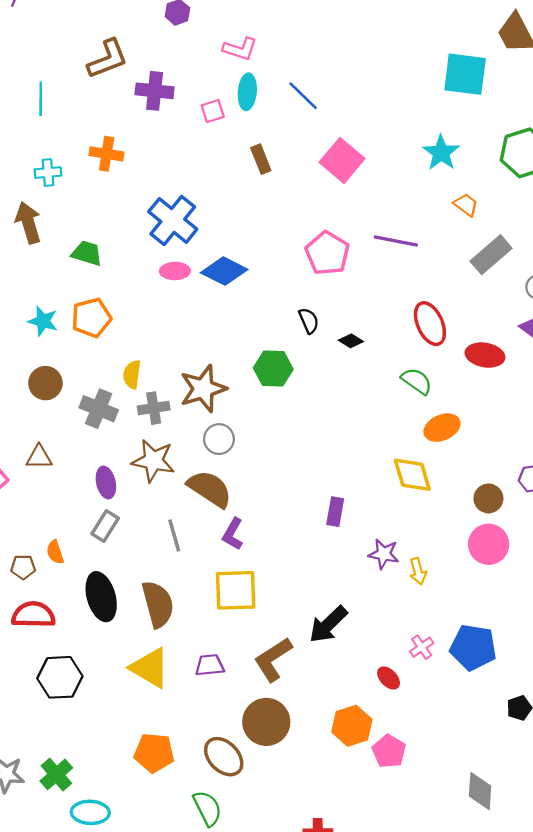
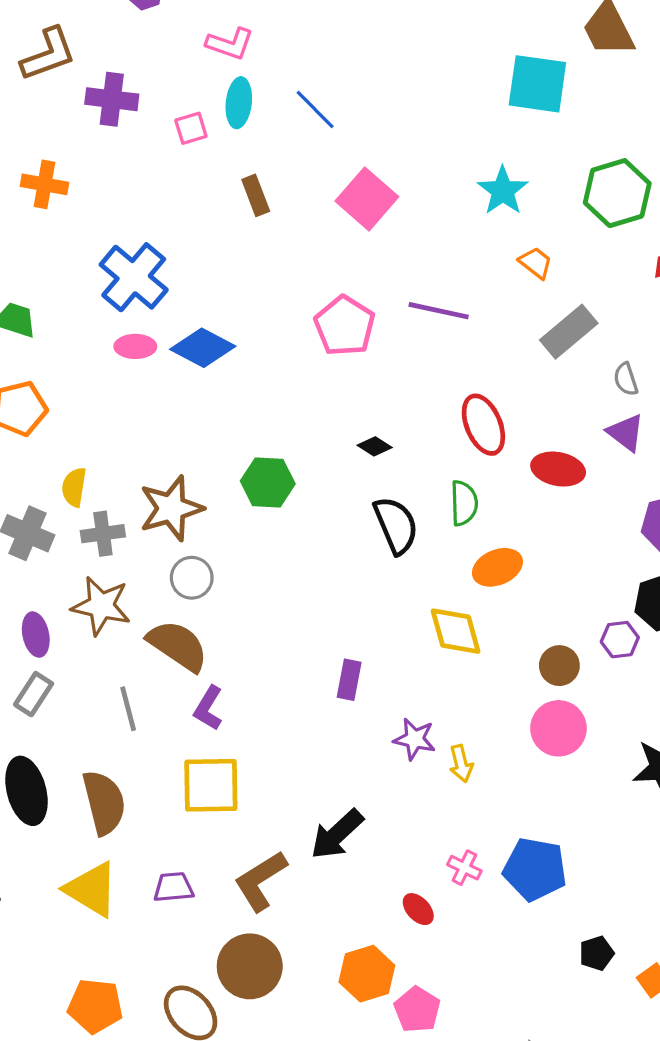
black semicircle: (309, 321) -> (396, 525), moved, size x1.6
green semicircle: (417, 381) -> (464, 503), turned 52
pink cross: (422, 647) -> (464, 868), turned -30

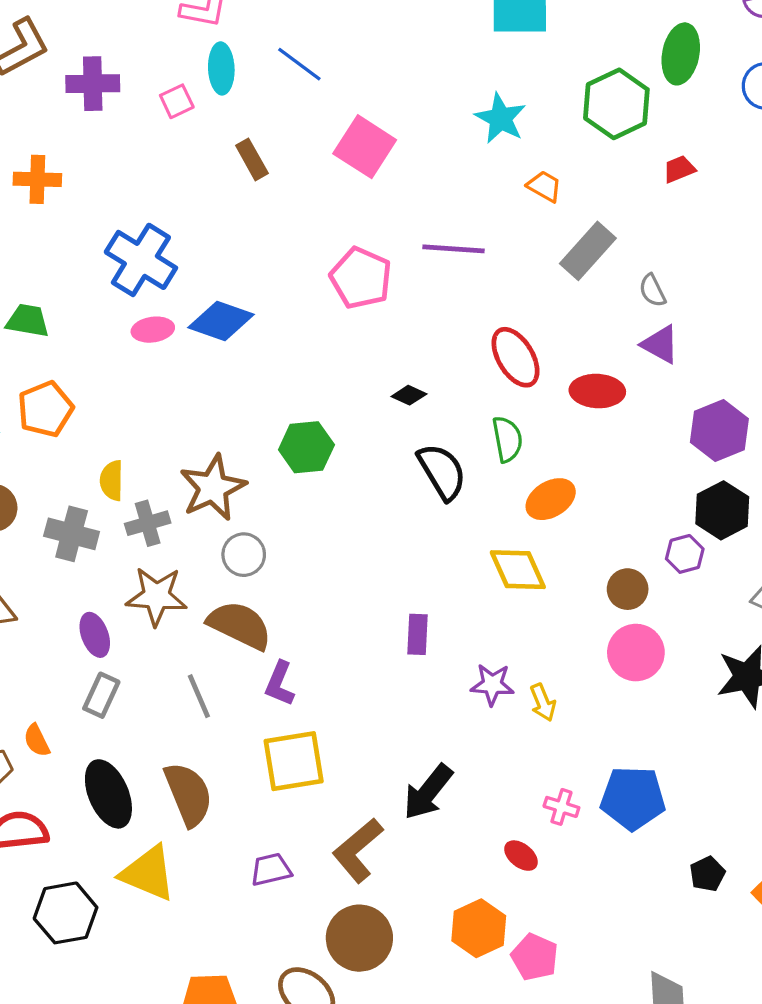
yellow triangle: (92, 889) -> (148, 873), moved

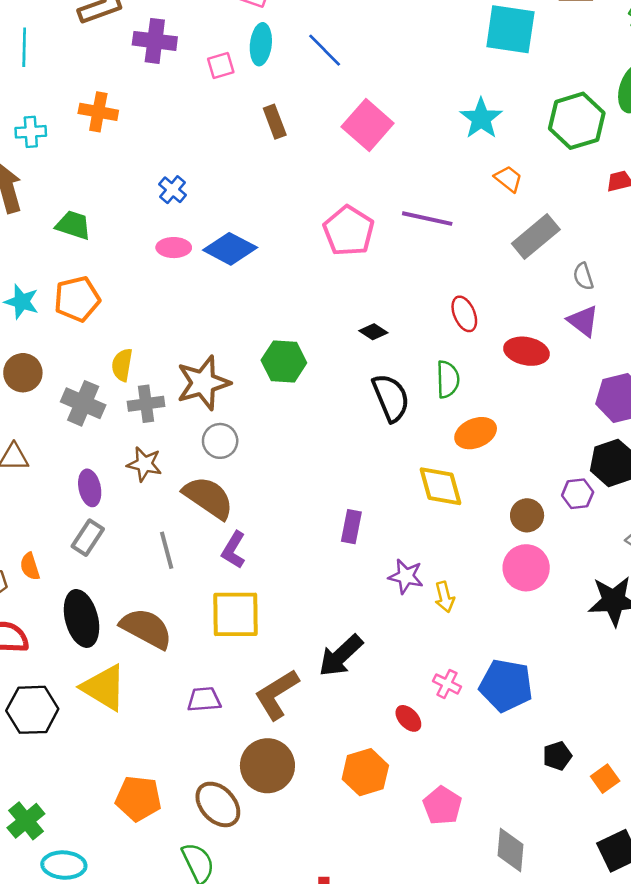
blue cross: (141, 260) -> (172, 190), size x0.5
red ellipse: (516, 357) -> (464, 314), size x0.7
brown star: (157, 596) -> (144, 464), size x0.7
brown semicircle: (188, 794) -> (146, 628), turned -48
pink pentagon: (535, 957) -> (442, 806), moved

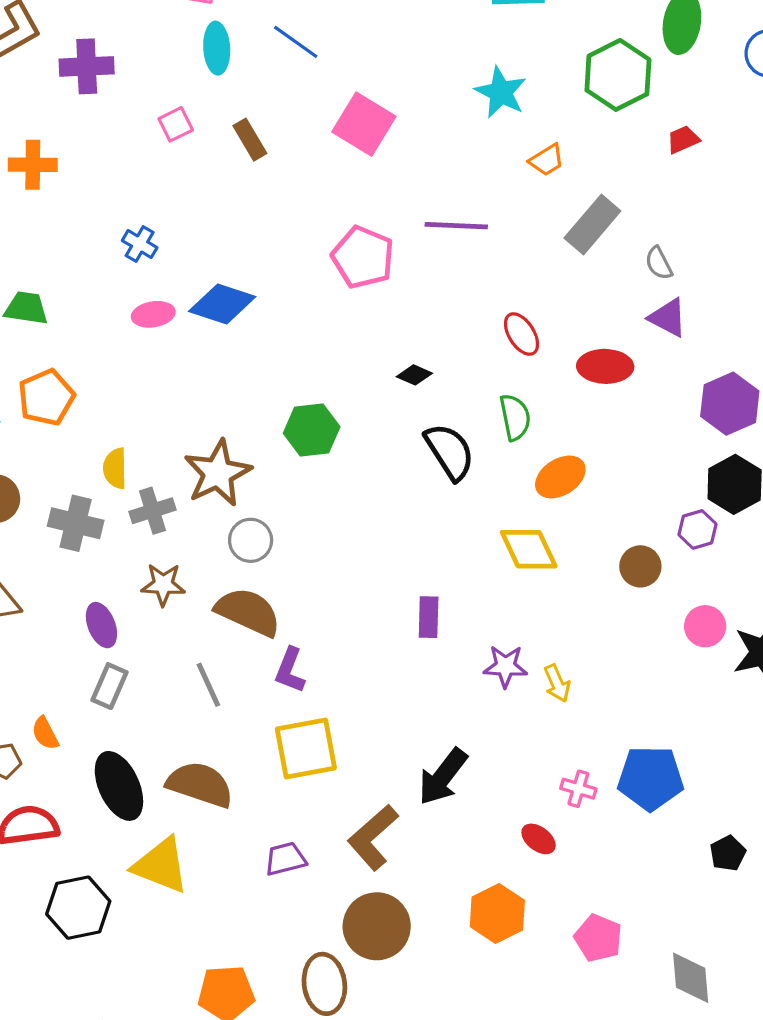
pink square: (221, 65) -> (176, 124), moved
orange trapezoid: (508, 179) -> (547, 160), turned 120
pink circle: (526, 568) -> (705, 626), moved, size x0.7
brown ellipse: (218, 804) -> (324, 984), turned 45

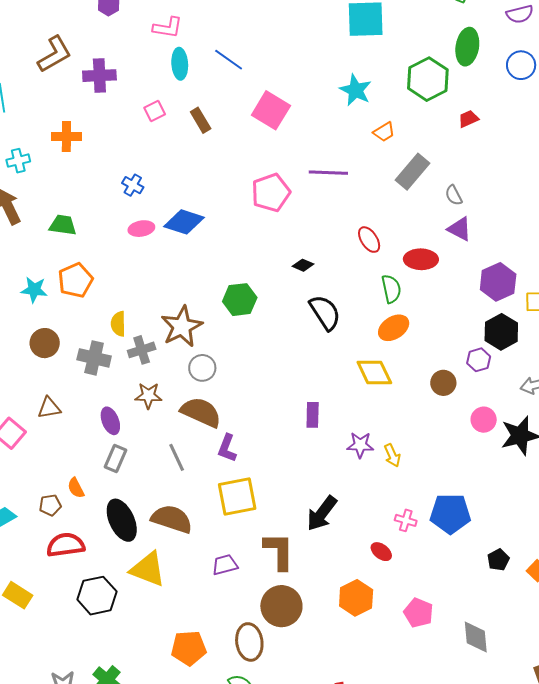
pink pentagon: (363, 257) -> (271, 193), turned 30
green semicircle: (515, 417) -> (391, 289), moved
brown L-shape: (373, 837) -> (279, 551), turned 132

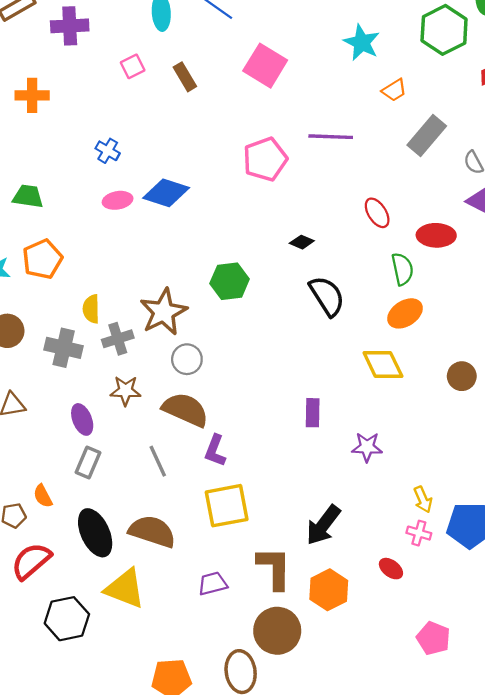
yellow arrow: (392, 455) -> (423, 500), moved
red semicircle: (66, 545) -> (31, 561), turned -33
orange hexagon: (356, 598) -> (329, 590), moved

